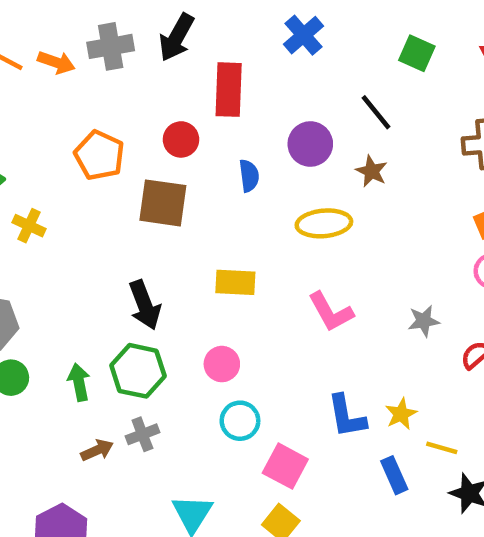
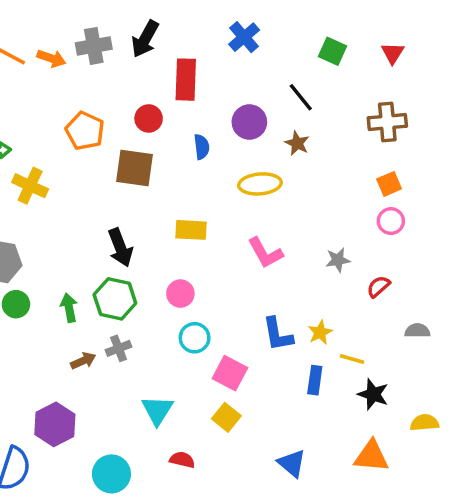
yellow cross: (29, 226) -> (30, 186), size x1.4
blue rectangle: (394, 475) -> (315, 380), turned 32

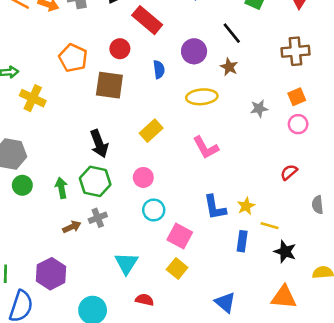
red rectangle: (186, 80) -> (147, 20), turned -52
yellow rectangle: (191, 230) -> (151, 131), turned -45
gray star: (338, 260) -> (259, 109), moved
gray semicircle: (417, 331) -> (318, 205), turned -96

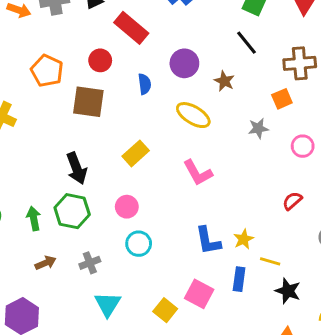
black line: (232, 33) -> (246, 43), moved
yellow ellipse: (202, 97) -> (193, 115), turned 36
orange square: (297, 97) -> (282, 99), moved
gray cross: (98, 218) -> (90, 263), moved
pink square: (180, 236) -> (199, 294), moved

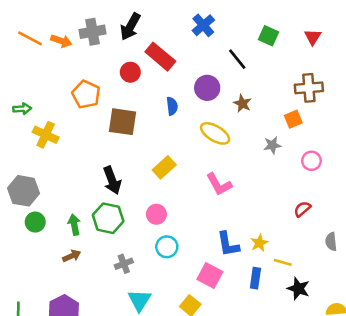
black line: (246, 43) -> (237, 59), moved
red circle: (100, 60) -> (130, 72), moved
brown arrow: (46, 263) -> (72, 256), moved
pink square: (199, 294) -> (210, 275), moved

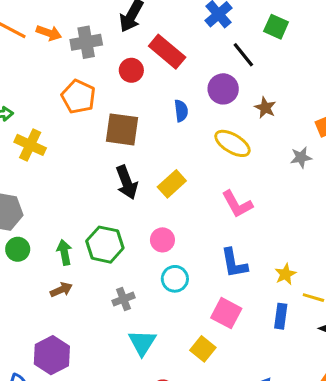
gray cross: (93, 32) -> (86, 42), moved
green square: (268, 36) -> (276, 27), moved
black line: (237, 59) -> (243, 55), moved
black arrow: (112, 180) -> (127, 182), moved
blue L-shape: (228, 244) -> (234, 263), moved

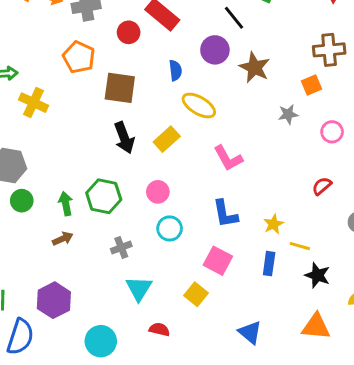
brown star: (265, 108) -> (254, 67), size x1.5
yellow ellipse: (232, 143) -> (199, 106), moved

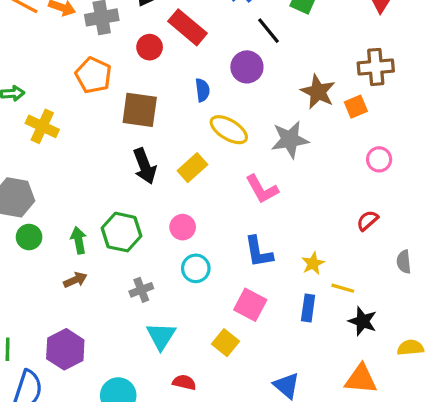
brown star: (254, 67) -> (318, 92), moved
gray star: (288, 114) -> (290, 140), moved, size x1.6

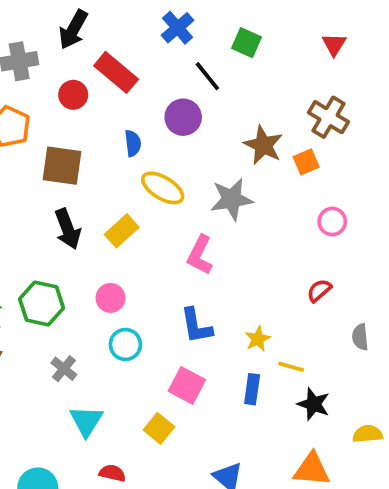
brown cross: (376, 67) -> (328, 117), turned 36
pink L-shape: (262, 189) -> (200, 255), turned 56
gray cross: (141, 290) -> (64, 369), turned -30

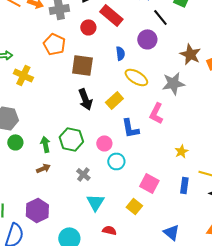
pink circle: (110, 298) -> (104, 143), moved
blue L-shape: (196, 326) -> (130, 128), moved
yellow star: (258, 339) -> (181, 151), moved

